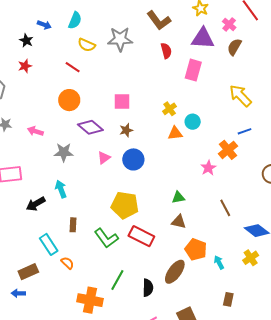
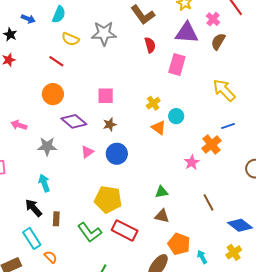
orange triangle: (175, 133) -> (159, 128), turned 42
black arrow: (36, 204) -> (34, 208), moved, turned 78

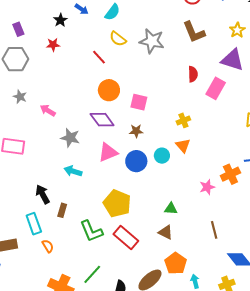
red semicircle: (150, 45) -> (193, 74), moved
orange circle: (53, 94) -> (109, 90), moved
cyan circle: (176, 116) -> (162, 156), moved
pink triangle: (87, 152) -> (108, 152), size x1.5
cyan arrow: (44, 183) -> (73, 171), moved, turned -66

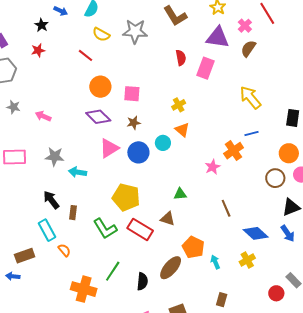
gray star: (70, 138) -> (55, 157), moved
brown triangle: (166, 232) -> (168, 219), moved

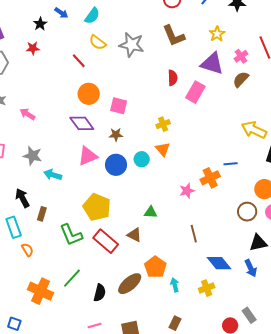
yellow arrow: (250, 97) -> (254, 130), moved, turned -35

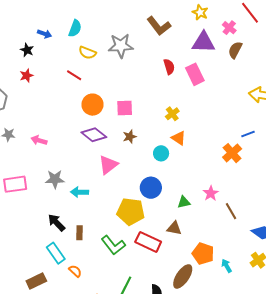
pink rectangle: (195, 92) -> (195, 74), turned -40
blue circle: (116, 165) -> (151, 188), moved
pink star: (187, 191) -> (211, 193), moved

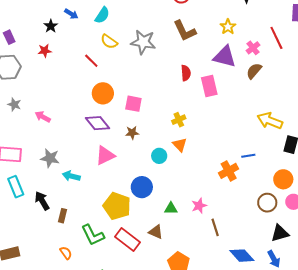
cyan rectangle: (56, 253) -> (16, 187), moved
orange semicircle: (75, 271) -> (66, 253), moved

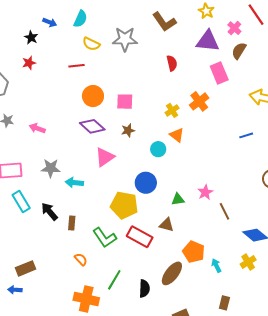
red line: (91, 61) -> (77, 66), turned -42
pink rectangle: (209, 86) -> (219, 73), moved
orange cross: (229, 171) -> (199, 101), moved

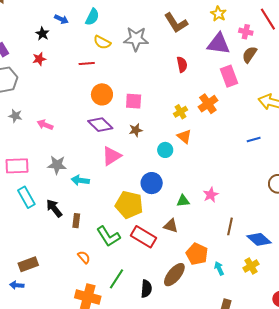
pink cross: (234, 28) -> (246, 32), turned -32
brown line: (224, 211) -> (230, 226), moved, turned 36

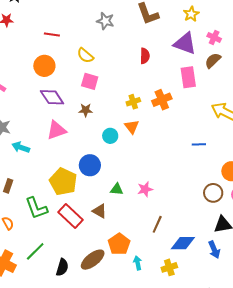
gray star: (136, 39) -> (105, 21), size x0.7
yellow semicircle: (102, 42) -> (85, 55), moved
orange circle: (102, 94) -> (44, 66), moved
blue diamond: (259, 239) -> (183, 243), turned -55

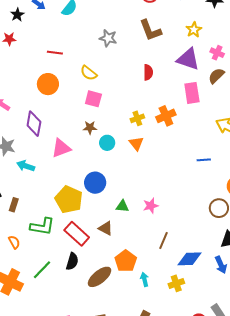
purple diamond: (52, 97) -> (34, 124), moved, turned 45
cyan circle: (110, 136) -> (107, 143), moved
green L-shape: (36, 208) -> (42, 226), turned -60
black semicircle: (62, 267) -> (72, 261), moved

